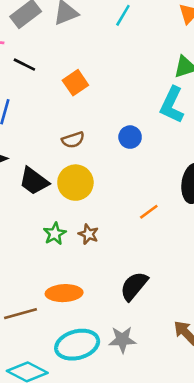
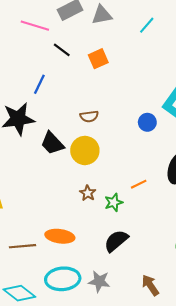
orange square: (75, 83) -> (98, 59), moved
blue circle: (130, 137) -> (147, 122), moved
green star: (55, 234) -> (114, 202), moved

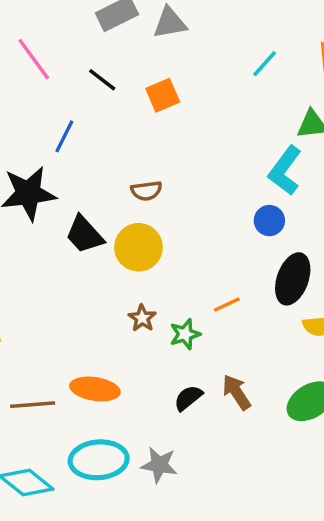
cyan line: (147, 25) -> (265, 64), moved
pink line: (35, 26) -> (34, 59), moved, turned 36
blue circle: (147, 122) -> (269, 221), moved
black semicircle: (116, 241) -> (188, 398), size x0.7
brown arrow: (150, 285) -> (237, 392), moved

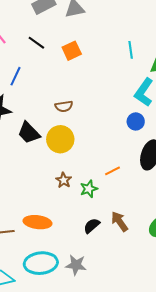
cyan line: (265, 64) -> (131, 50), moved, turned -48

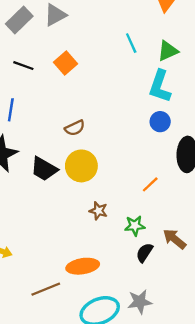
green star: (89, 189) -> (135, 226), moved, turned 30

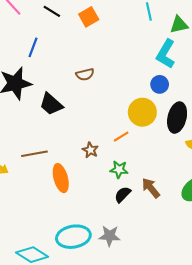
yellow circle: (81, 166) -> (142, 112), moved
orange line: (150, 184) -> (121, 137), moved
orange ellipse: (83, 266) -> (61, 178), moved, turned 72
brown line: (46, 289) -> (34, 154), moved

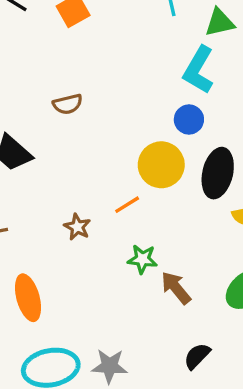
green star: (119, 169) -> (142, 259), moved
orange ellipse: (61, 178) -> (28, 298), moved
black semicircle: (123, 194) -> (197, 356), moved

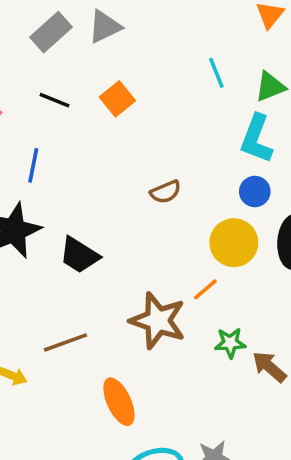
brown semicircle: (68, 104) -> (166, 192), moved
brown star: (77, 227) -> (158, 321), size x2.0

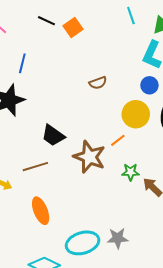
black line: (54, 100) -> (46, 21), moved
black trapezoid: (79, 255) -> (53, 135), moved
orange ellipse: (119, 402) -> (41, 211), moved

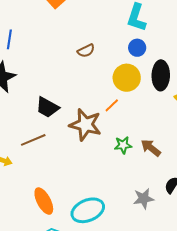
green star: (131, 172) -> (123, 145), moved
orange ellipse: (41, 211) -> (44, 201), moved
gray star: (118, 238) -> (144, 199), moved

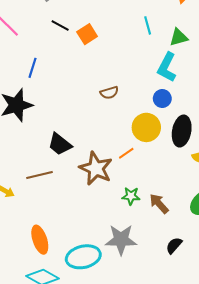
gray star: (144, 199) -> (121, 240), moved, size x1.4

